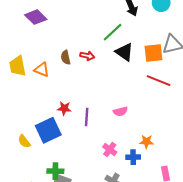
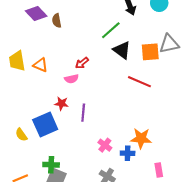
red arrow: (87, 56) -> (82, 63), moved, turned 128
brown semicircle: (66, 57) -> (57, 21), moved
red line: (159, 81) -> (139, 82), moved
pink semicircle: (120, 111) -> (71, 79), moved
orange star: (147, 142) -> (141, 138), size x1.5

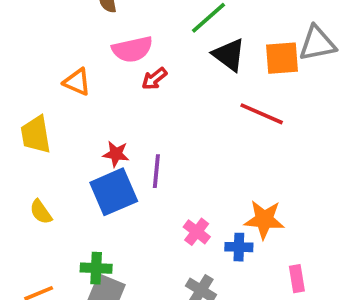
yellow trapezoid: (17, 61) -> (36, 135), moved
pink semicircle: (71, 79) -> (132, 49), moved, size x1.5
blue square: (45, 124) -> (114, 192), moved

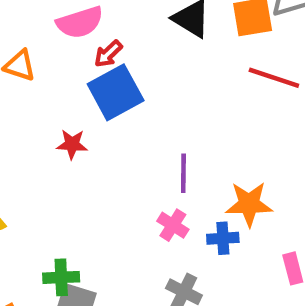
red line: (262, 114) -> (274, 78), moved
purple line: (156, 171) -> (183, 173), moved
blue square: (114, 192) -> (116, 92), moved

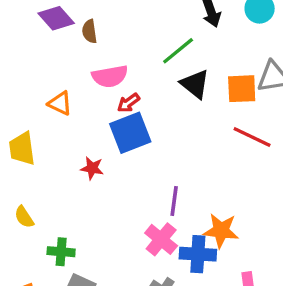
pink cross: (173, 225) -> (161, 239), size x1.4
blue cross: (223, 238) -> (198, 254), size x1.5
green cross: (61, 277) -> (61, 252), moved

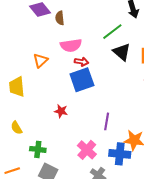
orange triangle: (60, 103) -> (40, 60), turned 49
red arrow: (128, 103) -> (81, 62), turned -136
red star: (92, 168) -> (61, 111), moved
pink cross: (161, 239) -> (87, 150), moved

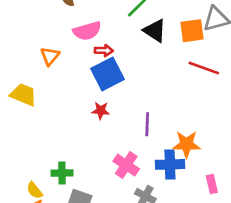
yellow trapezoid: (17, 87) -> (23, 95), turned 125
red star: (61, 111) -> (101, 111), moved
yellow semicircle: (16, 128) -> (35, 190), moved

